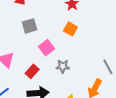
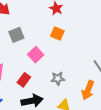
gray star: (63, 66) -> (58, 78), moved

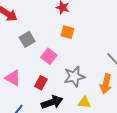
gray star: (58, 78) -> (74, 77), size x1.5

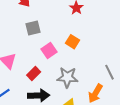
orange square: (67, 32) -> (72, 42), moved

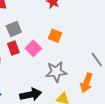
red rectangle: (34, 74) -> (13, 48), moved, turned -56

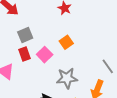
orange square: (55, 36) -> (66, 42), turned 32

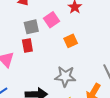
pink square: (45, 55) -> (52, 20), moved

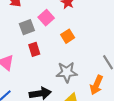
red rectangle: (27, 45) -> (34, 49), moved

